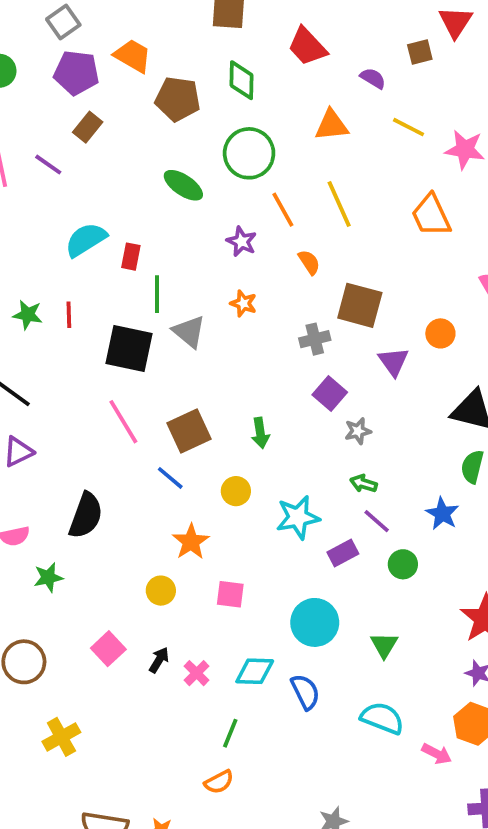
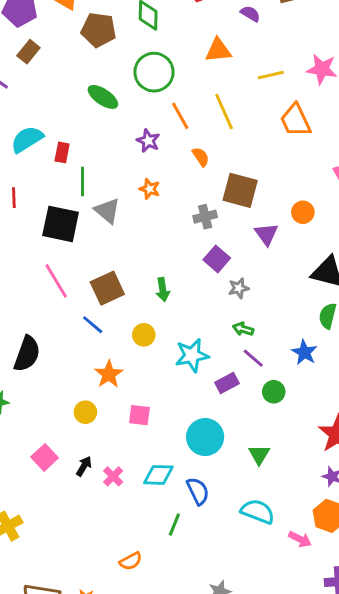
yellow line: (409, 127) -> (271, 75), moved, turned -40
green line: (230, 733) -> (174, 525), moved

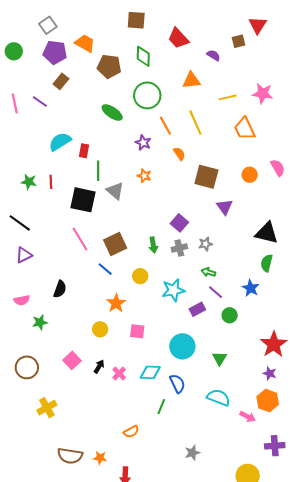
orange circle: (303, 212) -> (250, 175), moved
gray cross: (205, 217) -> (179, 248), moved
purple square: (217, 259) -> (179, 223), moved
black semicircle: (27, 354) -> (60, 289), size x0.7

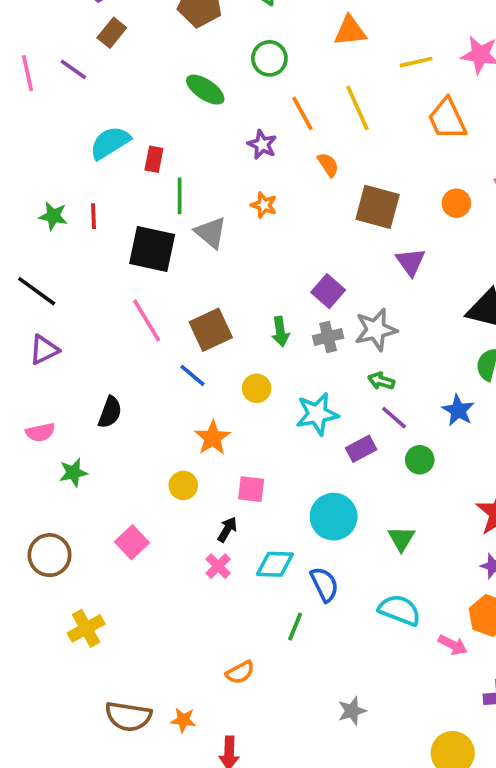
green circle: (147, 95) -> (269, 58), size x0.7
gray star: (205, 244) -> (376, 330), size x1.6
black arrow: (99, 366) -> (227, 529), moved

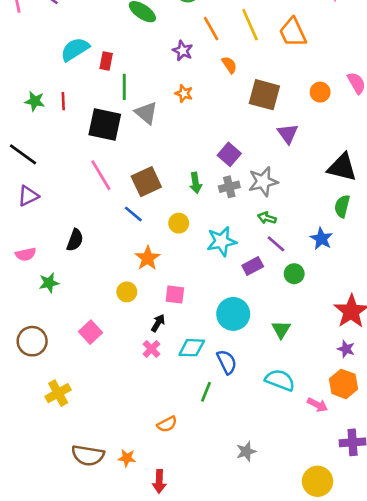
orange trapezoid: (447, 119) -> (293, 32), moved

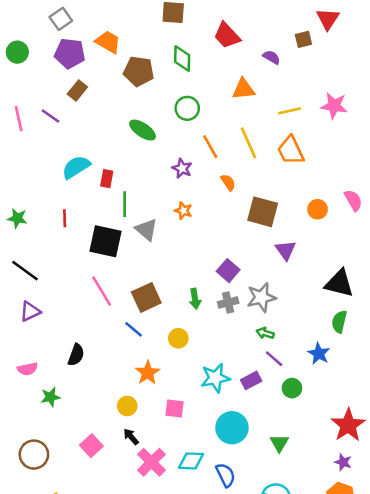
green star: (35, 101) -> (17, 218), moved
cyan star: (222, 241) -> (215, 378), moved
black arrow: (158, 323) -> (131, 437), moved, turned -72
pink cross: (151, 349) -> (151, 462), size x1.6

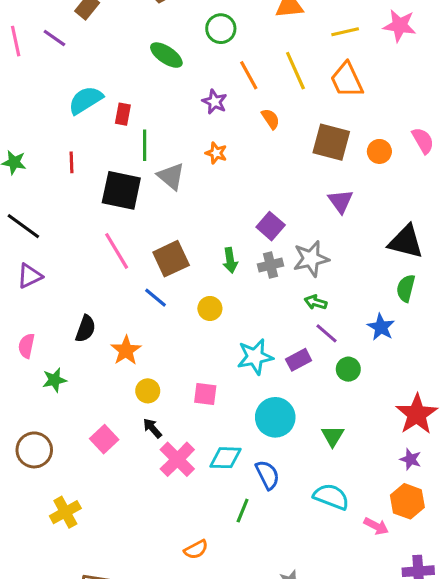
brown square: (263, 212) -> (331, 142), moved
pink semicircle: (28, 369) -> (26, 346), turned 114
orange star: (148, 373) -> (126, 350), moved

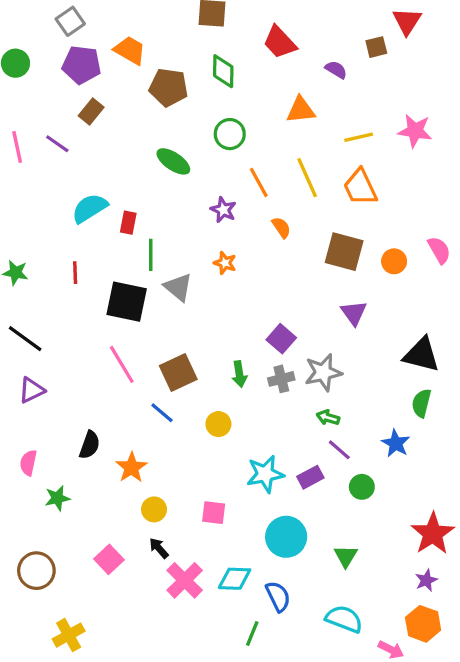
purple star: (410, 459) -> (426, 580), turned 30

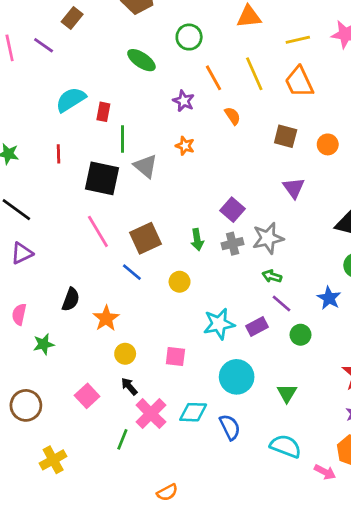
brown square: (344, 252) -> (286, 136), size x0.7
green line: (252, 633) -> (122, 439), moved

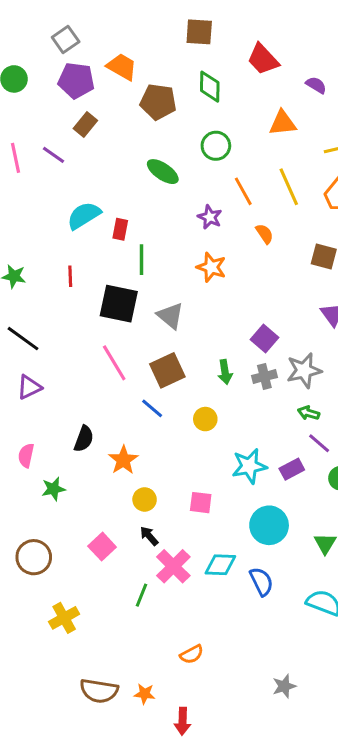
orange star: (185, 146) -> (211, 267), size x1.4
gray triangle: (146, 166) -> (170, 316), moved

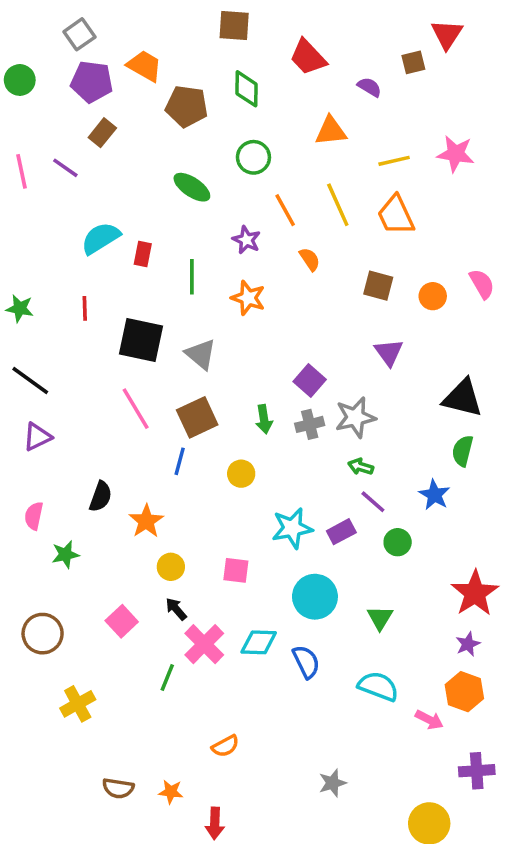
green line: (142, 260) -> (192, 277), moved
blue line: (152, 408) -> (180, 461), turned 65
brown semicircle: (99, 691) -> (118, 788), size x0.7

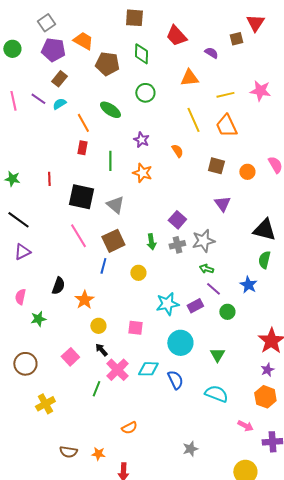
orange line: (285, 210) -> (83, 123), moved
cyan semicircle: (101, 238) -> (59, 104), moved, size x0.6
pink arrow: (429, 720) -> (245, 426), moved

